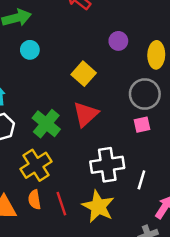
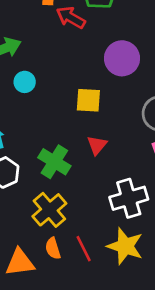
purple circle: (118, 41) -> (122, 58), size x1.6
yellow square: (84, 74) -> (88, 100), turned -30
red triangle: (86, 114) -> (97, 145), size x0.7

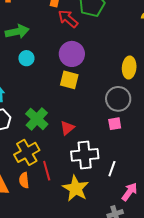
purple circle: (122, 58) -> (72, 54), moved
red triangle: (97, 145) -> (67, 128), moved
red line: (84, 249) -> (47, 171), moved

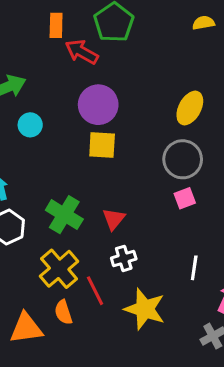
yellow ellipse: (129, 67) -> (190, 108), turned 35
white cross: (85, 155) -> (124, 258), moved, size x0.6

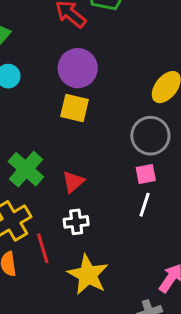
white line: (194, 268) -> (145, 205), moved

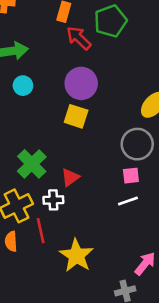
white line: (145, 205) -> (128, 201), turned 48
white cross: (76, 222) -> (53, 200), moved

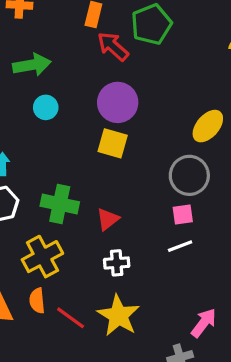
green cross: (32, 164) -> (60, 204), turned -32
white cross: (53, 200) -> (117, 263), moved
red line: (41, 231) -> (71, 318), moved, turned -40

